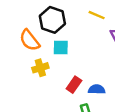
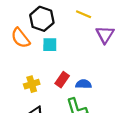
yellow cross: (40, 68) -> (32, 84), moved

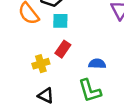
red rectangle: (62, 80) -> (63, 49), moved

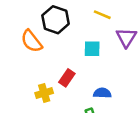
cyan square: (60, 21) -> (92, 49), moved

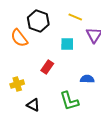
yellow cross: (44, 93) -> (17, 84), moved
blue semicircle: (102, 93) -> (87, 79), moved

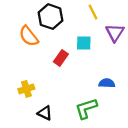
yellow line: (75, 17) -> (93, 12), turned 40
red rectangle: (47, 67) -> (61, 58), moved
green L-shape: (69, 101) -> (86, 108), turned 90

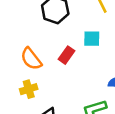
orange semicircle: (29, 36) -> (31, 59), moved

